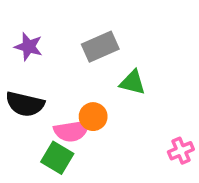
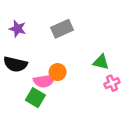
green triangle: (133, 82) -> (101, 62), moved
pink cross: (181, 151) -> (112, 83), moved

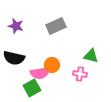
pink cross: (112, 83) -> (80, 74), moved, turned 32
green square: (35, 98) -> (32, 88), turned 30

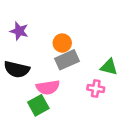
gray rectangle: (56, 26) -> (67, 60), moved
orange circle: (52, 65) -> (62, 43), moved

